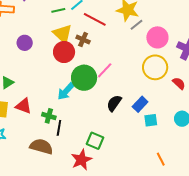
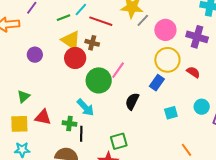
cyan arrow: (66, 91) -> (85, 107), moved, turned -78
blue rectangle: (140, 104) -> (157, 83), moved
green square: (95, 141) -> (119, 141), turned -30

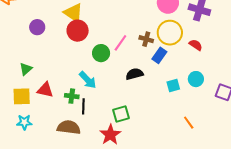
brown cross: (92, 43) -> (146, 39), moved
green circle: (99, 80) -> (101, 53), size x0.7
black semicircle: (132, 101) -> (134, 74), turned 48
cyan circle: (202, 107) -> (196, 79), moved

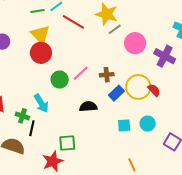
yellow circle: (170, 33) -> (138, 87), moved
brown cross: (146, 39) -> (107, 75), turned -32

